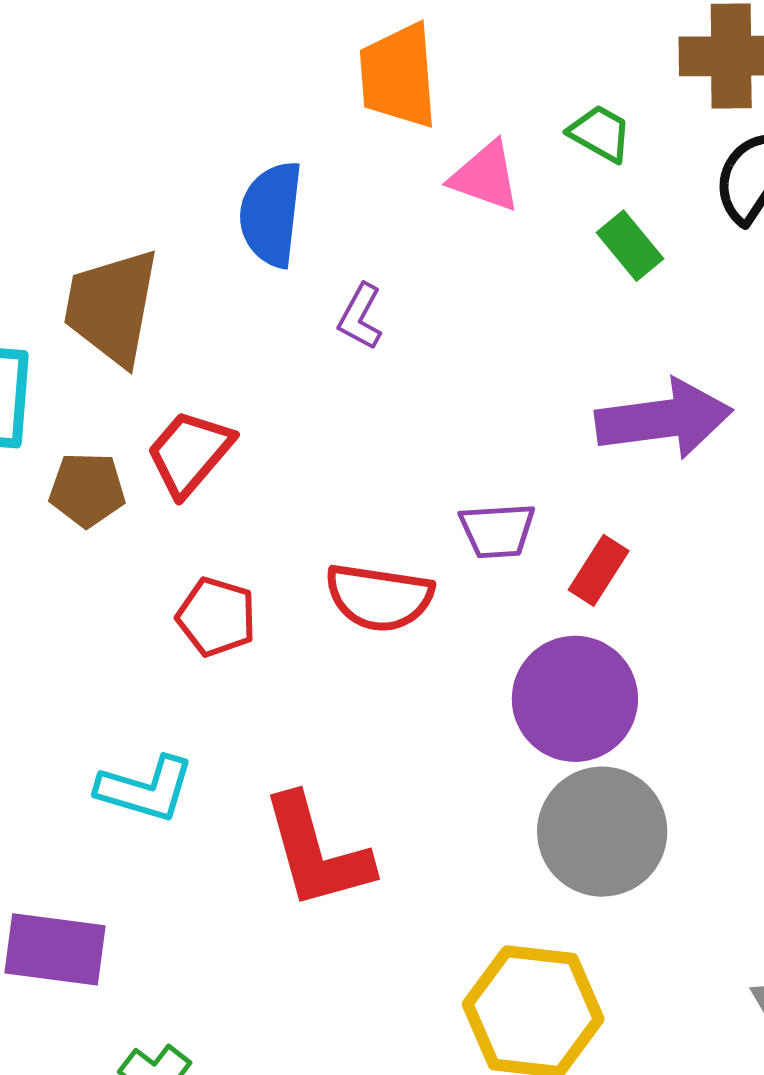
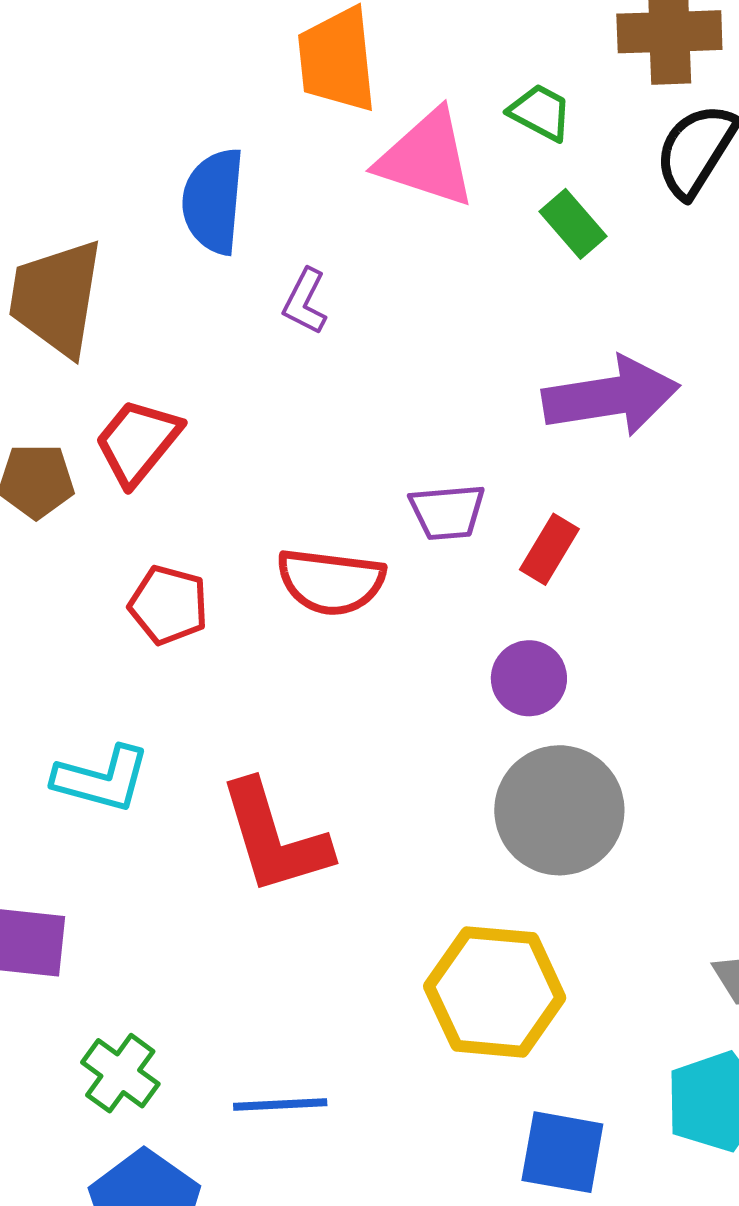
pink triangle: (485, 177) -> (427, 158), size x1.4
purple circle: (575, 699) -> (529, 678), size x0.6

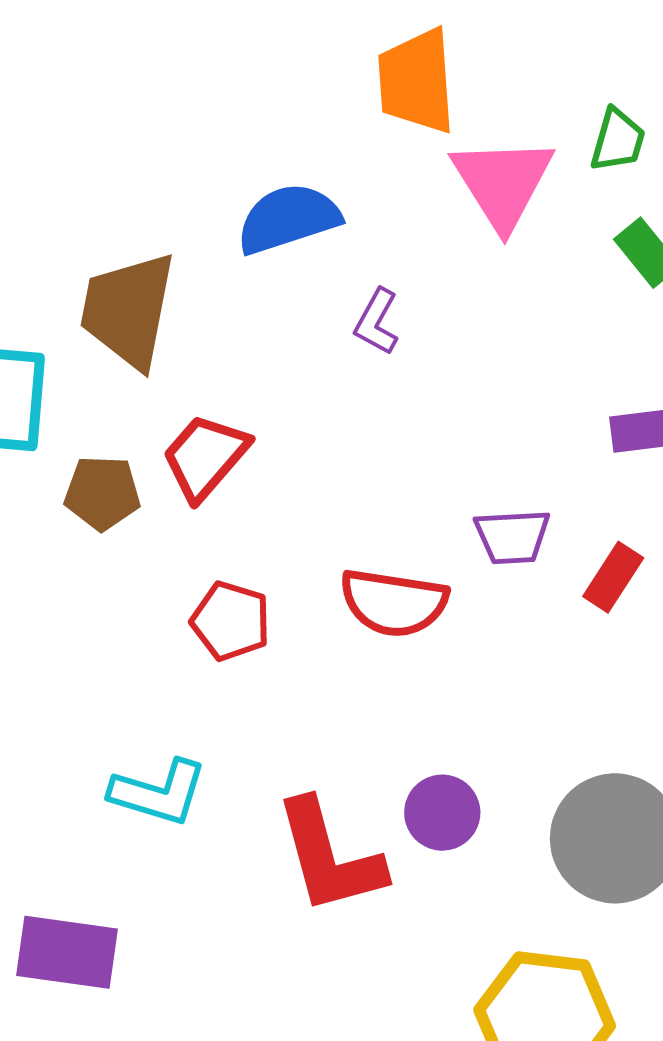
green trapezoid: (540, 112) -> (618, 140), turned 76
pink triangle: (427, 158) -> (503, 183), turned 38
blue semicircle: (213, 201) -> (288, 219), turned 65
purple circle: (529, 678) -> (442, 813), moved

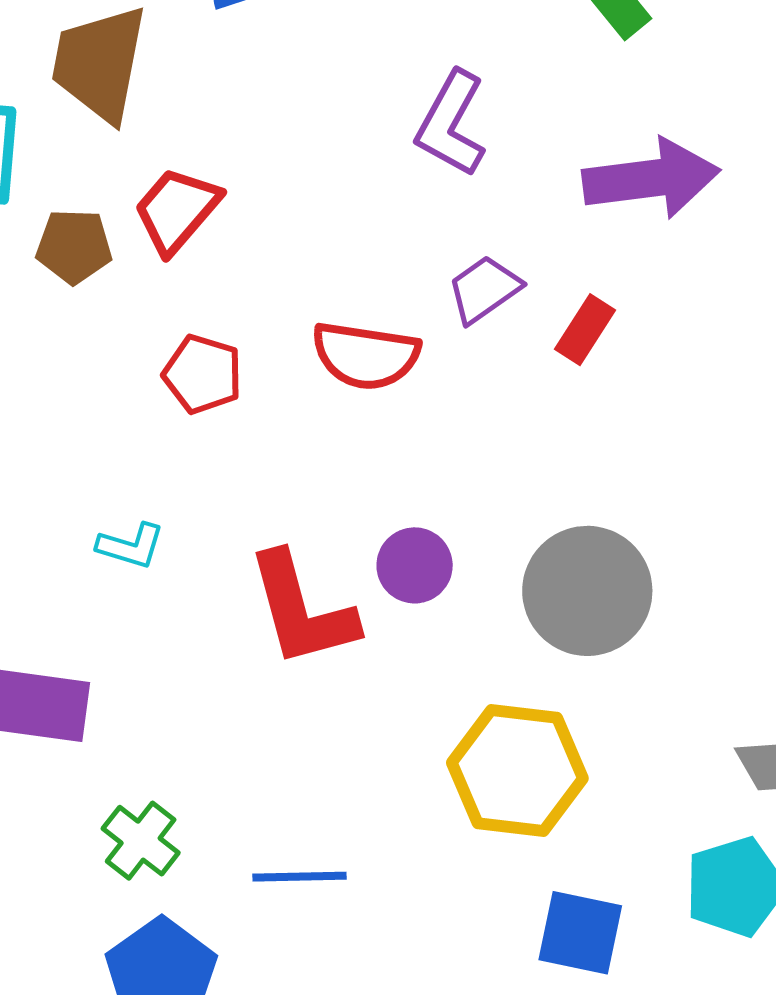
purple L-shape: (377, 322) -> (451, 124), moved, size x1.6
purple trapezoid: (512, 537) -> (484, 289), turned 148
cyan L-shape: (159, 793) -> (131, 546), size x0.7

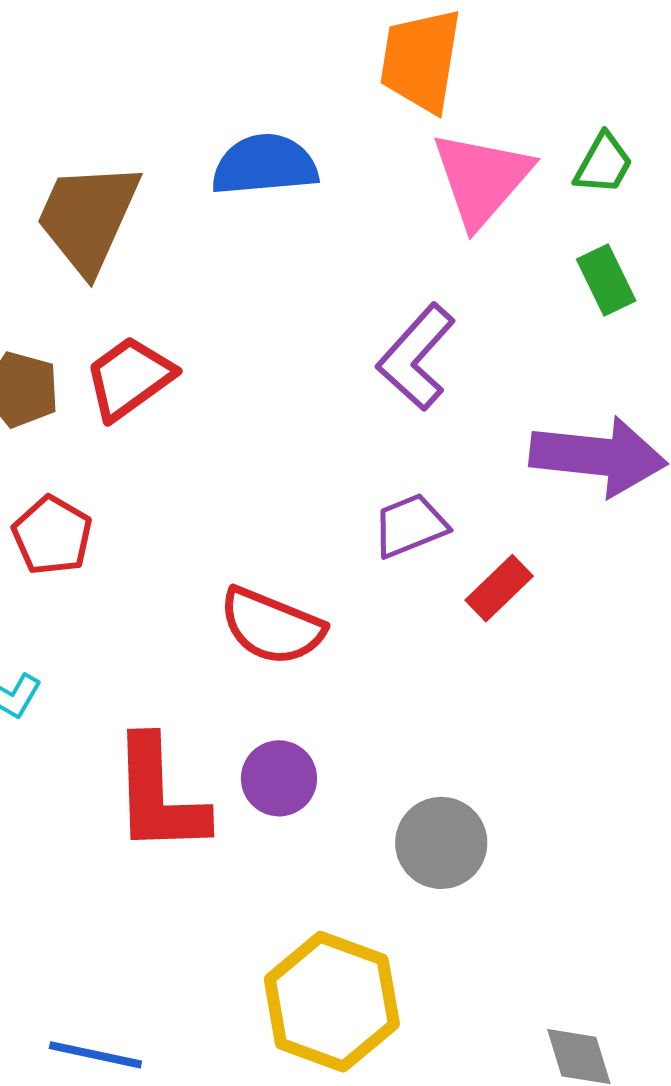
red semicircle: (366, 355) -> (272, 626), moved
red pentagon: (203, 374) -> (52, 535), moved
gray circle: (587, 591) -> (441, 843), size x0.7

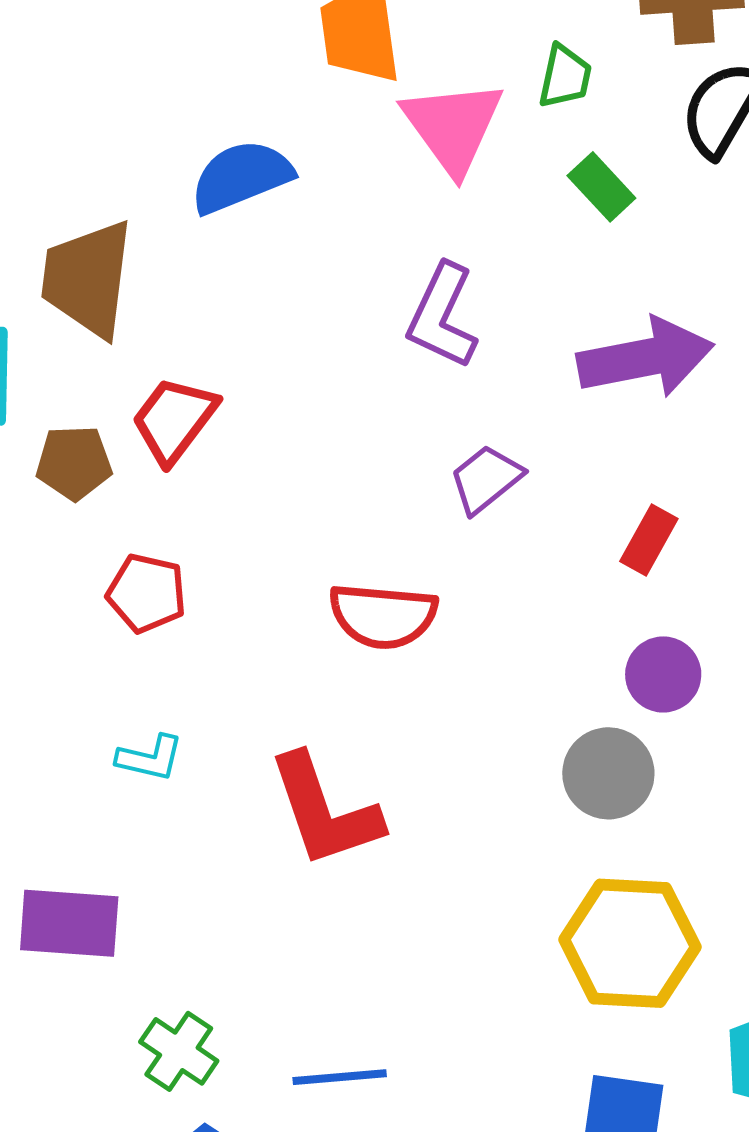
red rectangle: (499, 588) -> (649, 540), moved
purple circle: (279, 778) -> (663, 674), moved
yellow hexagon: (332, 1002) -> (630, 943), moved

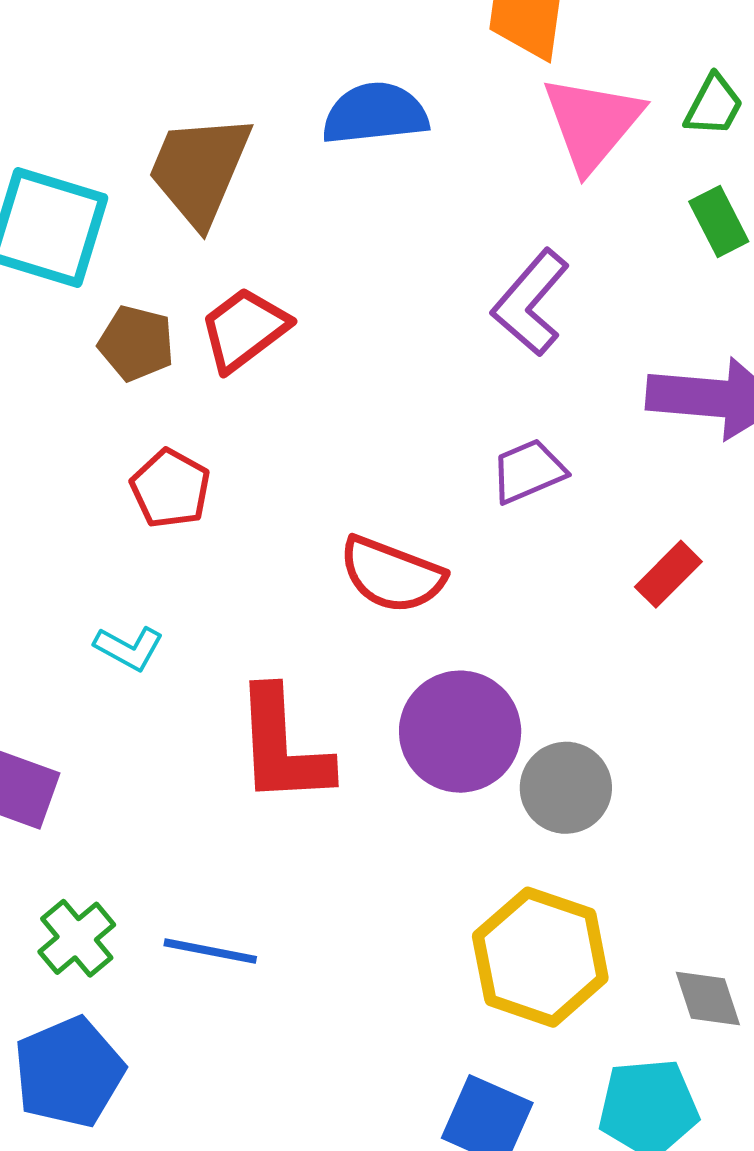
purple circle: (663, 674) -> (460, 732), moved, size x1.6
blue line: (340, 1077) -> (210, 951), moved

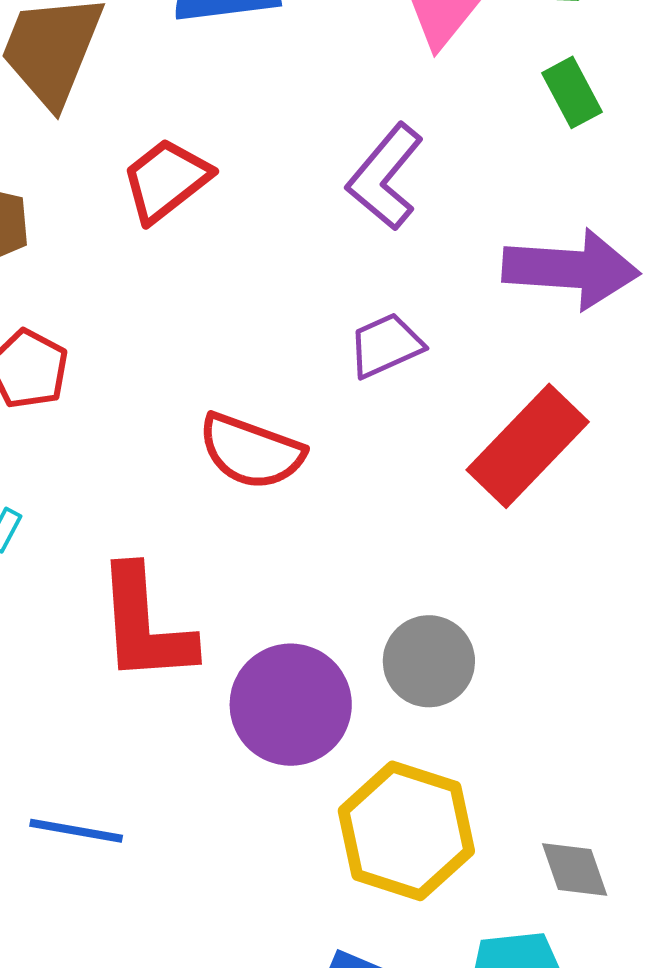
red trapezoid: (244, 329) -> (166, 180), moved
red rectangle: (668, 574) -> (528, 446), size x1.8
purple circle: (460, 732) -> (291, 705), moved

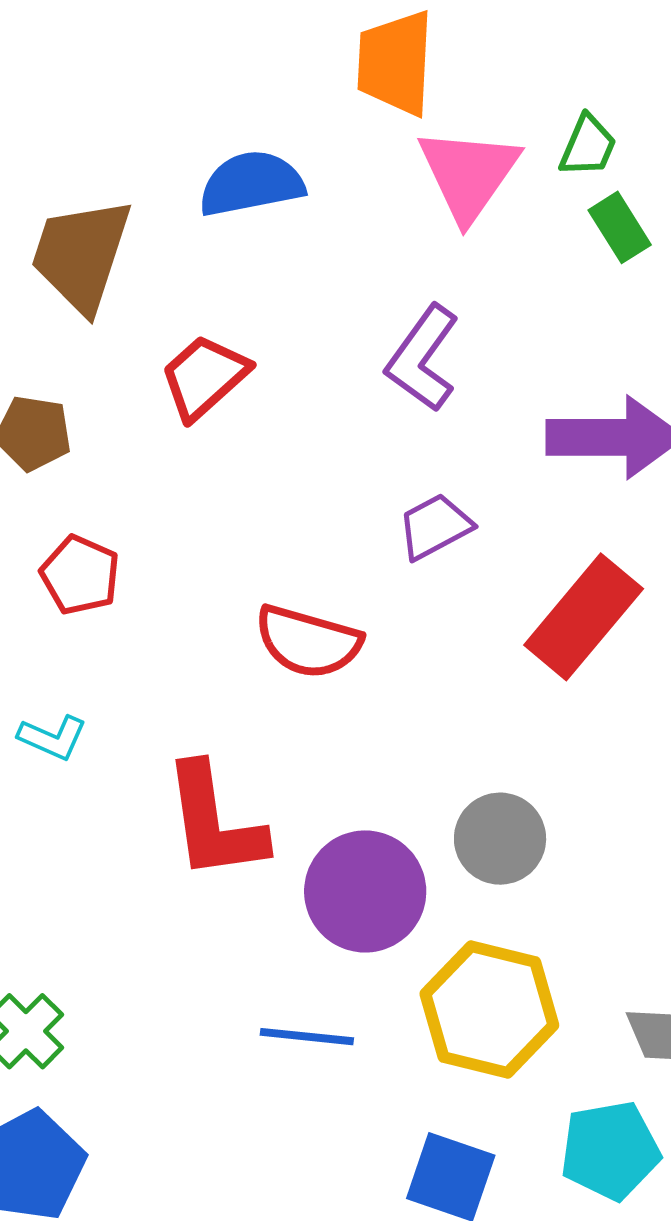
green rectangle: (572, 92) -> (620, 227), moved
blue line: (76, 831) -> (307, 1037), moved

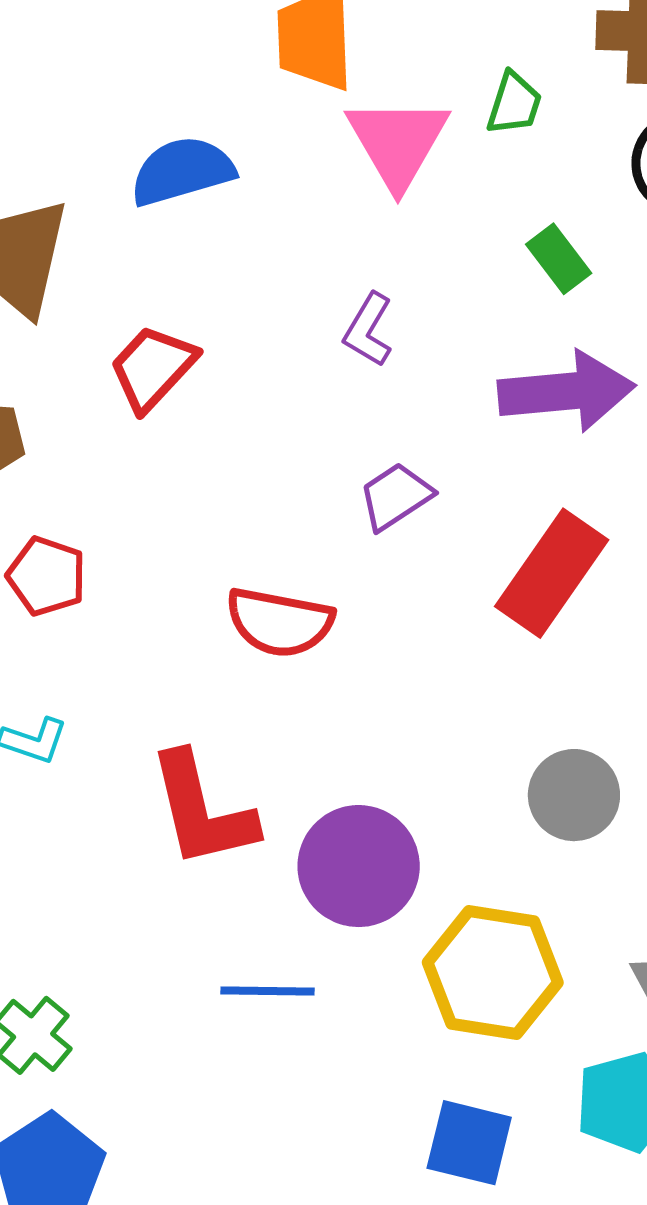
green rectangle: (620, 227) -> (559, 259), moved
purple L-shape: (423, 358) -> (368, 330), size x0.7
gray circle: (500, 839) -> (574, 795), moved
blue line: (307, 1037) -> (268, 991), moved

